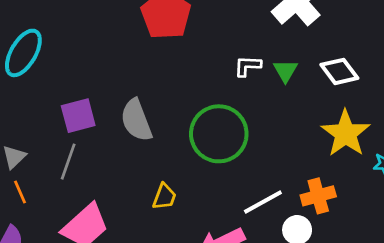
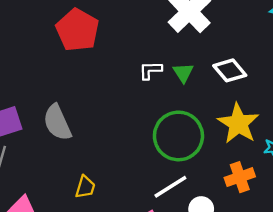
green circle: (219, 134) -> (178, 136), moved
orange cross: (318, 196) -> (240, 177), moved

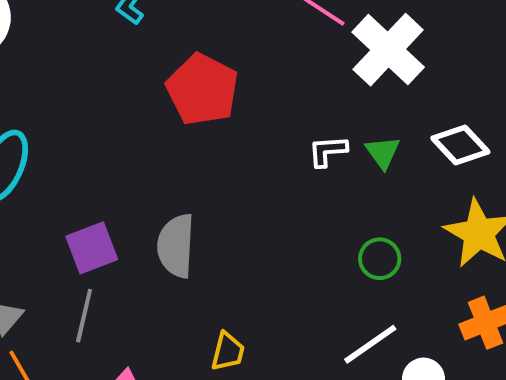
gray semicircle: (57, 122) -> (176, 246), turned 30
green circle: (178, 136) -> (380, 259), size x0.5

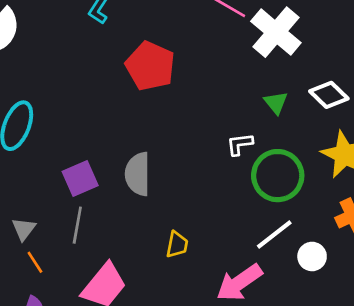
white L-shape: (328, 151) -> (240, 144), moved
green circle: (380, 259) -> (278, 176), size x1.8

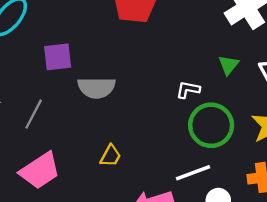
gray semicircle: (138, 174) -> (96, 88), turned -108
purple square: (80, 178) -> (58, 57), moved

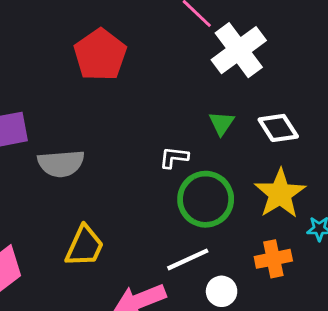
yellow trapezoid: (111, 156) -> (85, 246), size x1.5

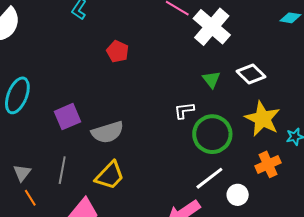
red pentagon: (100, 55) -> (118, 51), size x0.6
yellow trapezoid: (85, 246) -> (110, 175), moved, turned 32

